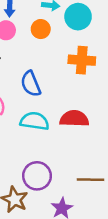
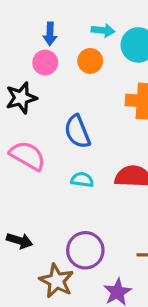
cyan semicircle: (34, 121) -> (82, 180), size x0.6

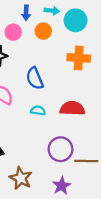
blue arrow: (50, 34) -> (26, 13), moved
purple circle: (85, 250) -> (60, 149), moved

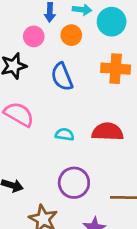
blue semicircle: (35, 78) -> (62, 77), moved
purple circle: (60, 149) -> (74, 183), moved

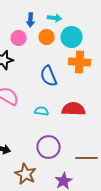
cyan circle: (112, 22) -> (72, 37), moved
blue semicircle: (62, 77) -> (49, 76), moved

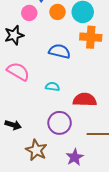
blue semicircle: (49, 76) -> (60, 51), turned 125
red semicircle: (74, 109) -> (85, 100), moved

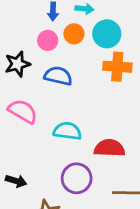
pink circle: (29, 13) -> (48, 40), moved
blue semicircle: (60, 51) -> (58, 76), moved
cyan semicircle: (52, 87) -> (67, 131), size x1.5

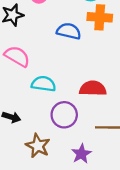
blue semicircle: (58, 76) -> (69, 31), moved
cyan semicircle: (67, 131) -> (44, 84), moved

